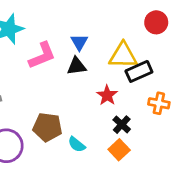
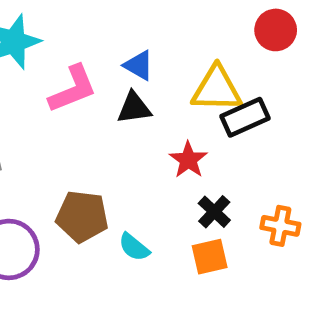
blue triangle: (79, 42) -> (139, 65), turned -30
orange cross: (159, 103) -> (280, 226), moved
orange square: (119, 150) -> (210, 257), turned 30

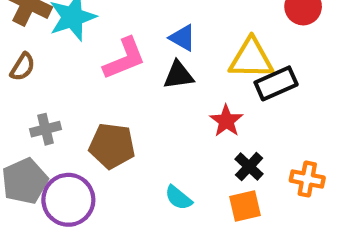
brown pentagon: (82, 216) -> (112, 146), moved

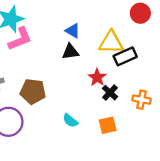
pink L-shape: (124, 59) -> (20, 39), moved
black cross: (249, 167) -> (110, 93), moved
orange cross: (307, 179) -> (141, 100), moved

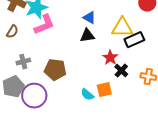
orange square: (108, 125) -> (104, 90), moved

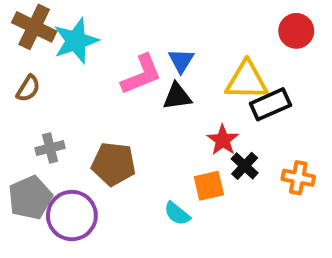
blue triangle: (89, 18) -> (181, 61), turned 32
pink L-shape: (44, 25) -> (141, 75), moved
orange square: (104, 90) -> (209, 186), moved

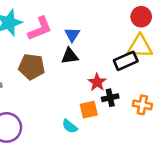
pink L-shape: (141, 75) -> (40, 29), moved
yellow triangle: (247, 81) -> (140, 46), moved
brown pentagon: (114, 164) -> (32, 67), moved
black cross: (245, 166) -> (110, 98), turned 35

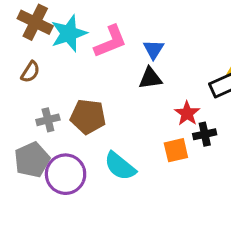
brown pentagon: (32, 67) -> (88, 117), moved
cyan semicircle: (70, 126) -> (120, 166), moved, size x1.5

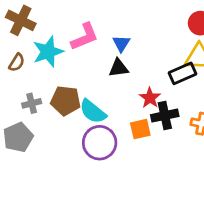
cyan star: (69, 33) -> (48, 52), moved
black cross: (205, 134) -> (165, 116), size x1.4
cyan semicircle: (120, 166) -> (93, 111), moved
purple circle: (66, 174) -> (100, 143), moved

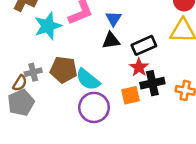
brown semicircle: (17, 63) -> (20, 83), moved
black rectangle: (182, 73) -> (144, 45), moved

